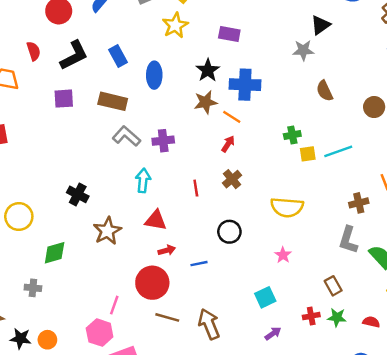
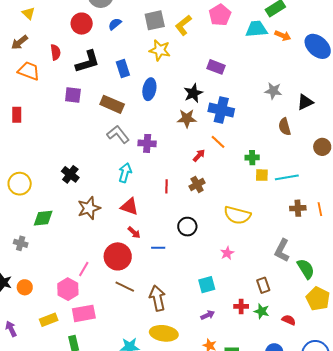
yellow star: (175, 25) -> (160, 50), moved, turned 30
black triangle: (320, 25) -> (305, 102), moved
orange line: (232, 117) -> (218, 142), moved
brown cross: (359, 203) -> (298, 208), moved
red arrow: (167, 250) -> (134, 232), turned 48

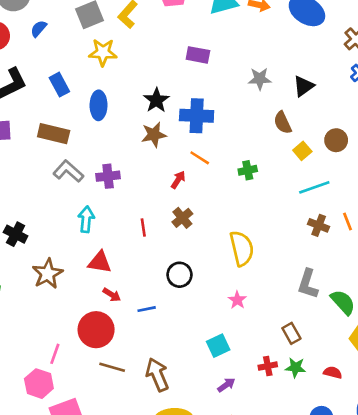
purple rectangle: (216, 67) -> (198, 55), moved
yellow square: (262, 175) -> (302, 151), moved, turned -32
cyan line: (287, 177) -> (314, 187), moved
brown cross: (298, 208) -> (319, 225), turned 35
yellow semicircle: (237, 215) -> (242, 248), turned -108

